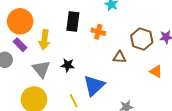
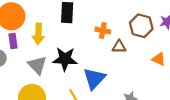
orange cross: (98, 32) -> (103, 31), moved
purple rectangle: (20, 45) -> (13, 41), turned 40
black star: (68, 65) -> (65, 59), size x1.6

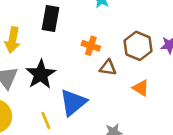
black star: (65, 59) -> (41, 74), turned 30
orange triangle: (159, 59) -> (141, 88), moved

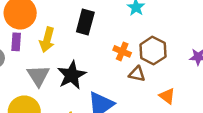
brown hexagon: (138, 46) -> (153, 51), moved

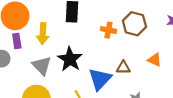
brown triangle: (137, 74) -> (123, 67), moved

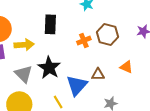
orange cross: (109, 30) -> (84, 41), turned -32
yellow arrow: (43, 34) -> (24, 45), turned -96

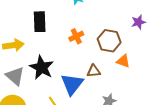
brown hexagon: (107, 34) -> (109, 41), moved

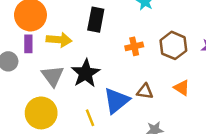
brown hexagon: (109, 41) -> (173, 45), moved

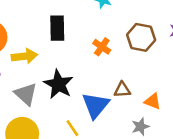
orange cross: (134, 46) -> (102, 47), turned -30
orange triangle: (182, 88) -> (153, 101), moved

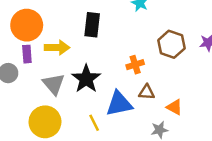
orange cross: (102, 47) -> (135, 65), moved, turned 30
blue triangle: (96, 105) -> (119, 104), turned 32

